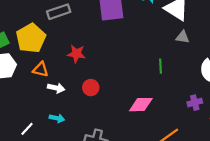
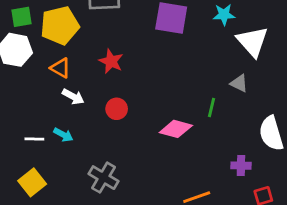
gray triangle: (183, 37) -> (239, 83), moved
pink diamond: (141, 105) -> (176, 129), moved
white line: (27, 129) -> (34, 139), moved, turned 32

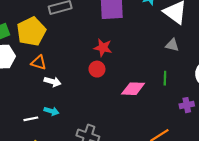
red star: (111, 61) -> (103, 48), moved
green line: (212, 107) -> (165, 78), moved
red circle: (117, 109) -> (97, 69), moved

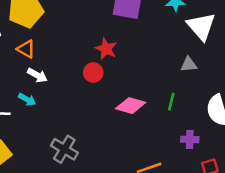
gray triangle: (172, 45) -> (189, 64), turned -32
cyan arrow: (51, 111) -> (27, 99), moved

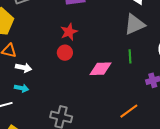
red star: (106, 49) -> (69, 32), turned -30
gray triangle: (189, 64) -> (135, 24), size x1.6

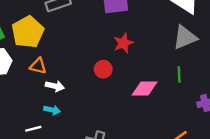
red star: (69, 32) -> (123, 43), moved

